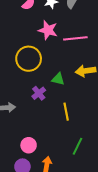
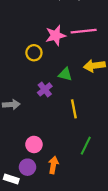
pink star: (48, 30) -> (56, 35), moved, turned -30
yellow circle: (29, 59) -> (34, 53), size x0.6

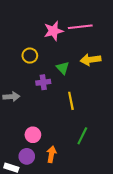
yellow circle: (34, 53) -> (30, 56), moved
green triangle: (65, 74) -> (63, 68), turned 32
purple cross: (45, 89) -> (43, 82), turned 32

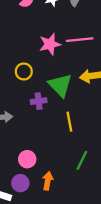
green triangle: (63, 68) -> (60, 85), size x1.6

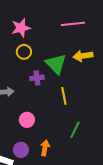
pink star: (50, 44) -> (21, 28), moved
pink circle: (27, 159) -> (27, 120), moved

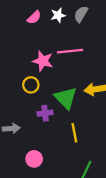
pink line: (73, 24) -> (70, 51), moved
pink star: (21, 28) -> (43, 61), moved, turned 30

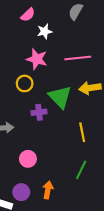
white star: (58, 15) -> (45, 31), moved
pink line: (70, 51) -> (78, 58), moved
yellow line: (74, 133) -> (82, 132), moved

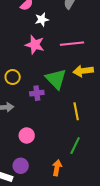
yellow circle: (25, 83) -> (13, 77), moved
orange arrow: (48, 190) -> (57, 168), moved

